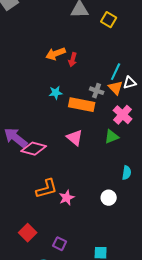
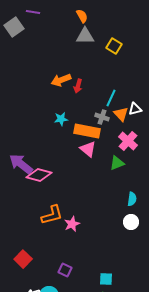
cyan line: (116, 72) -> (111, 98), moved
pink triangle: (75, 138) -> (88, 149), moved
white circle: (109, 198) -> (131, 222), moved
red square: (28, 233) -> (23, 259), moved

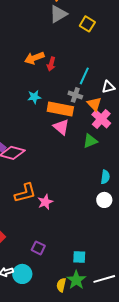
gray triangle: (85, 36) -> (58, 14), turned -30
orange triangle: (121, 114) -> (94, 104), moved

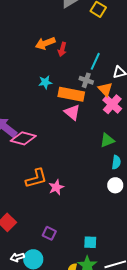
green triangle: (90, 141) -> (107, 140), moved

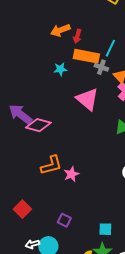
orange rectangle: (71, 94) -> (86, 56), moved
pink triangle: (72, 112) -> (87, 99), size x1.4

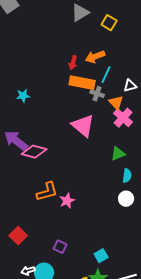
orange arrow: (60, 30) -> (95, 57), moved
cyan star: (60, 69) -> (23, 96), moved
cyan square: (105, 229) -> (101, 256), turned -32

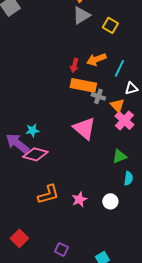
cyan line: (106, 75) -> (119, 68), moved
cyan star: (23, 96) -> (32, 130), moved
white circle: (126, 199) -> (110, 201), moved
pink star: (67, 201) -> (79, 199), moved

